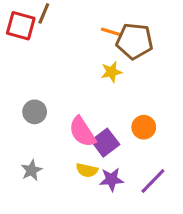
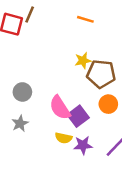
orange line: (111, 32) -> (85, 19), moved
brown pentagon: (134, 41) -> (101, 74), moved
gray star: (32, 170) -> (20, 123), moved

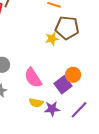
brown pentagon: (101, 74) -> (67, 28), moved
purple square: (78, 116) -> (63, 85), moved

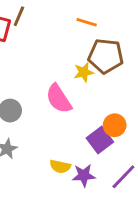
pink semicircle: (33, 78) -> (59, 99), moved

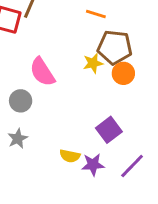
pink semicircle: (59, 99) -> (42, 72), moved
orange circle: (115, 125) -> (123, 73), moved

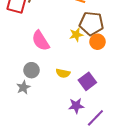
gray circle: (21, 101) -> (31, 70), moved
yellow semicircle: (70, 156) -> (63, 73), moved
purple line: (132, 166) -> (95, 118), moved

